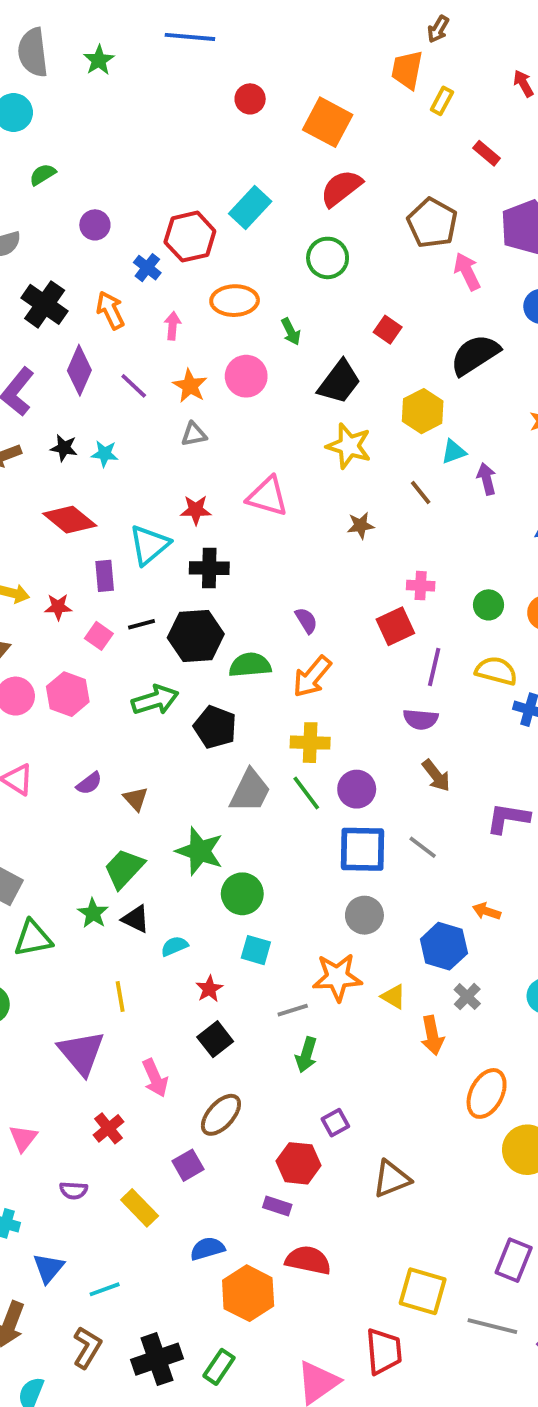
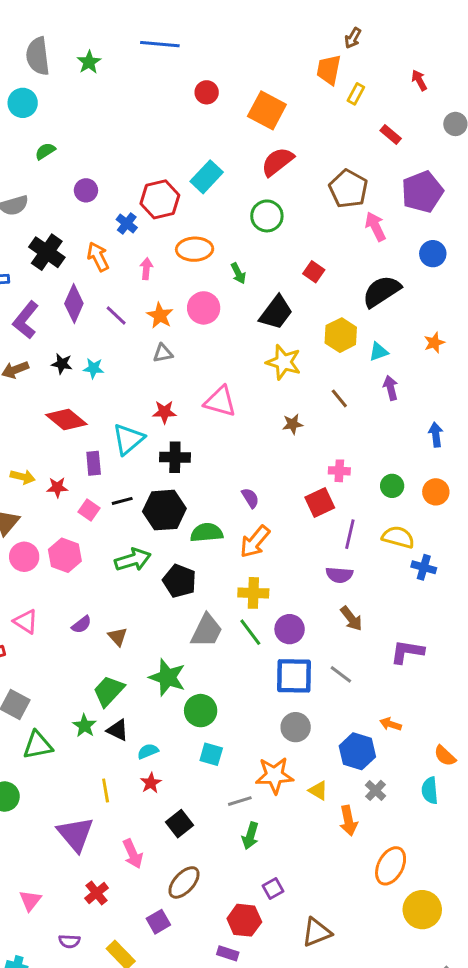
cyan triangle: (454, 452) -> (379, 352), moved
red star: (209, 989) -> (151, 783), moved

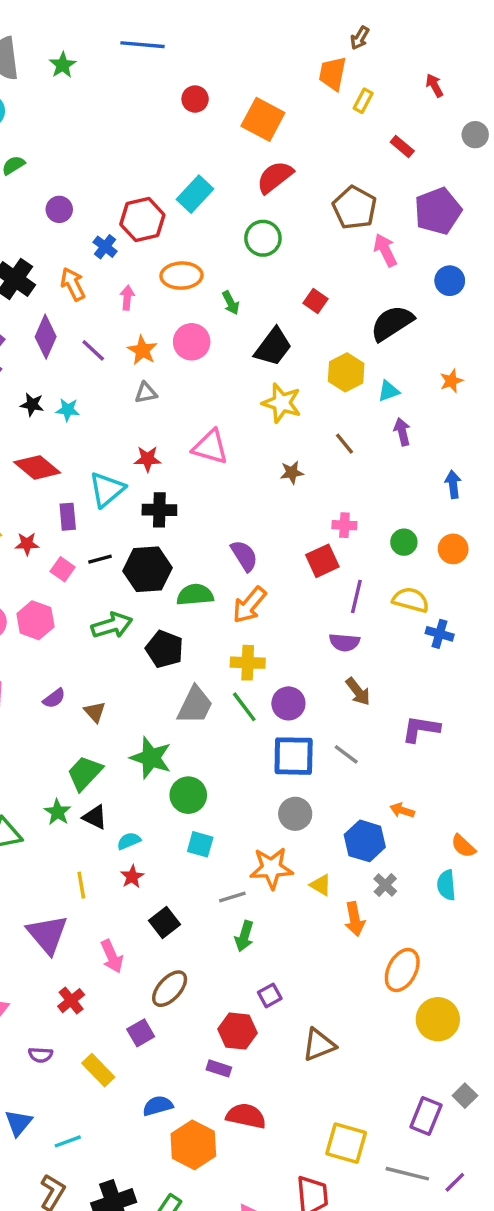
purple semicircle: (250, 498) -> (244, 556), size x1.4

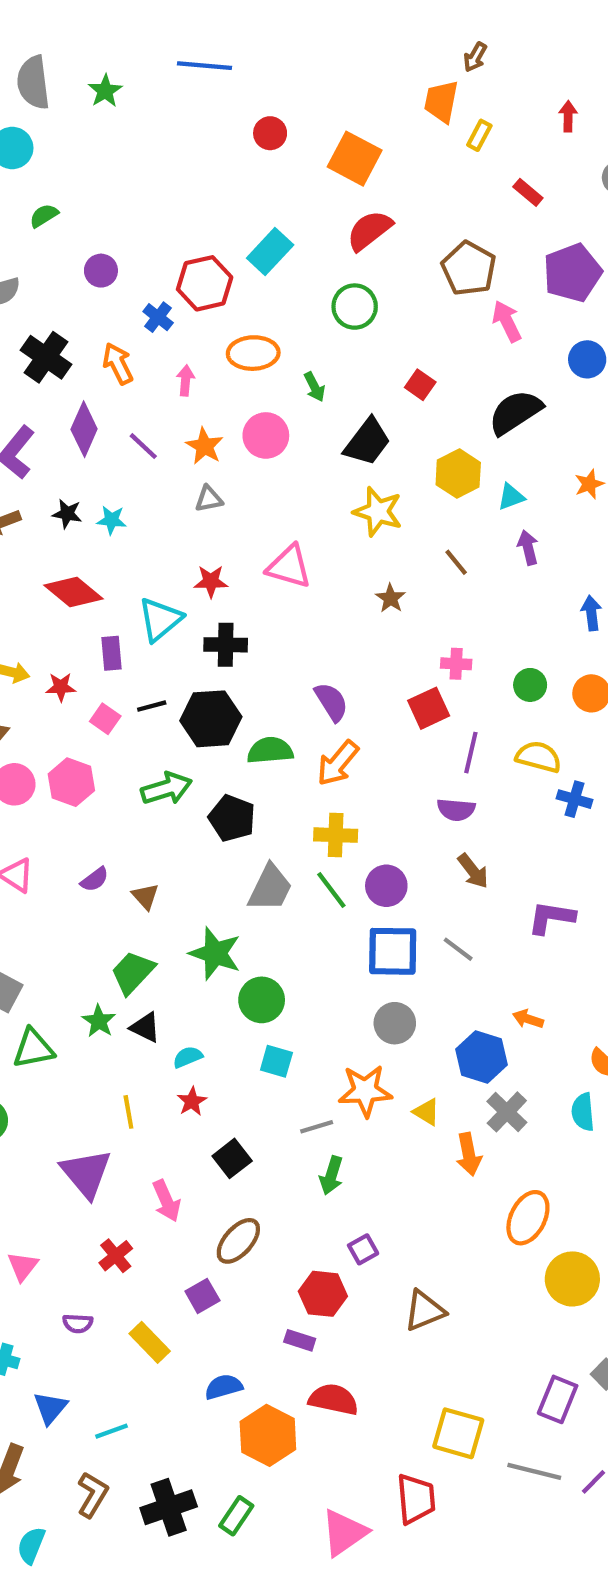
red arrow: (434, 85) -> (568, 116), turned 30
brown star: (292, 473) -> (391, 598), turned -30
gray cross: (385, 885) -> (507, 1112), size x1.4

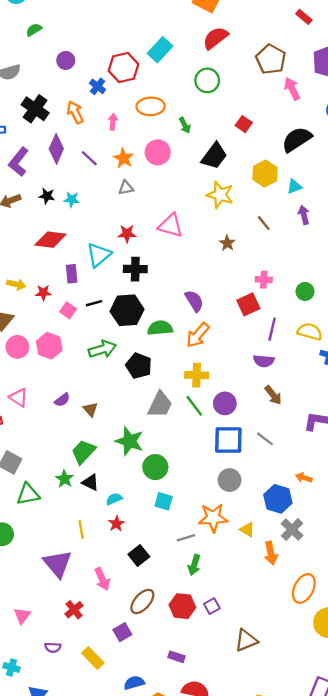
red diamond: (73, 592) -> (50, 240), turned -32
red hexagon: (323, 1294) -> (182, 606), moved

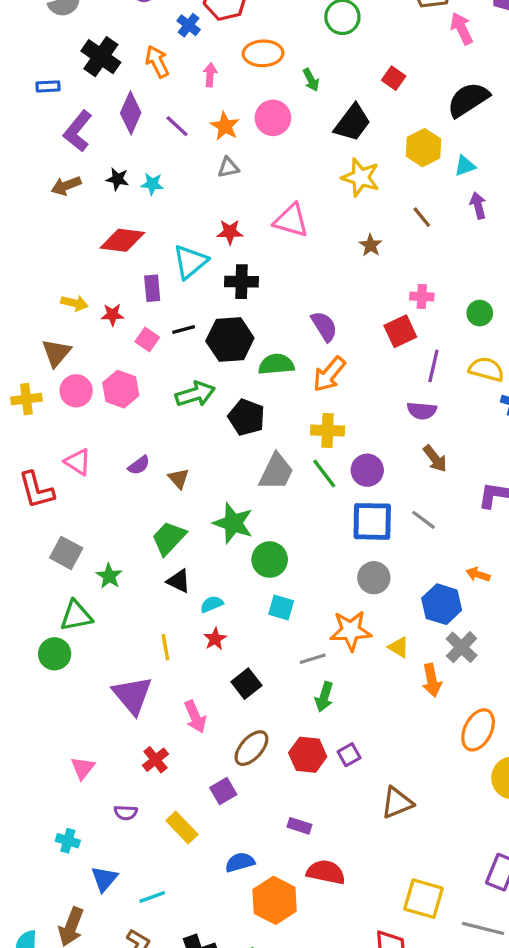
green star: (65, 479) -> (109, 576), moved
green triangle: (28, 494) -> (76, 616), moved

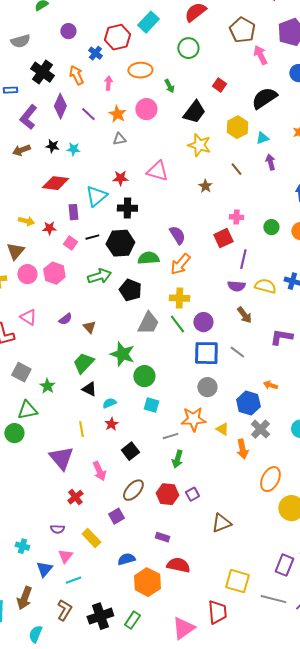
yellow semicircle: (486, 369) -> (265, 286), moved
pink triangle: (83, 768) -> (65, 556), moved

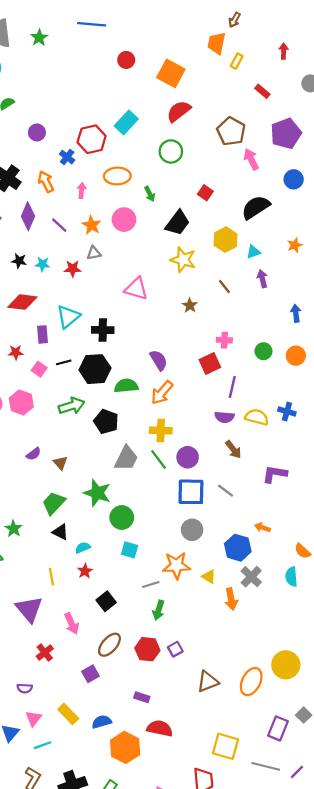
red star: (120, 178) -> (73, 269), moved
orange ellipse: (270, 479) -> (251, 682), moved
yellow rectangle: (91, 538) -> (68, 714), moved

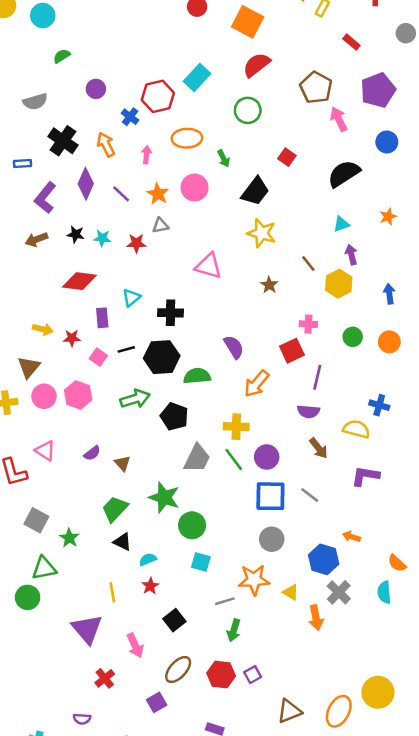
yellow hexagon: (226, 240) -> (339, 284), moved
cyan triangle: (68, 317) -> (131, 298), size x0.7
orange arrow: (162, 393) -> (257, 384), moved
yellow semicircle: (257, 417) -> (356, 429), moved

